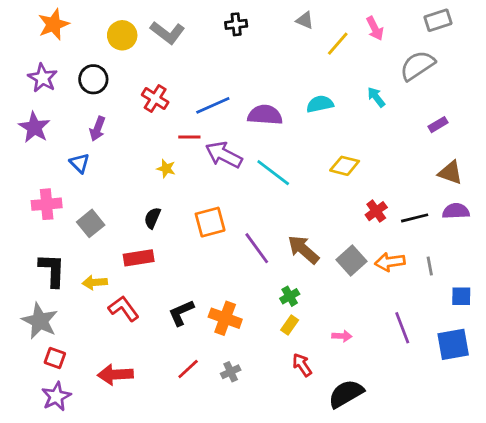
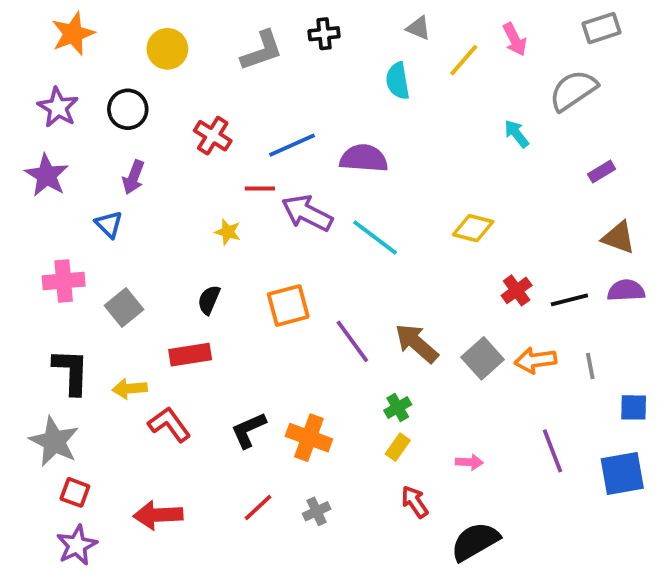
gray L-shape: (167, 33) -> (262, 51), moved, turned -56
cyan semicircle: (320, 104) -> (398, 81), moved, turned -88

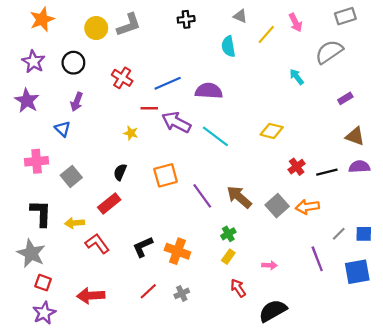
gray L-shape: (262, 51) -> (129, 25), moved
red rectangle: (190, 355) -> (109, 204), turned -30
gray line: (590, 366) -> (339, 234), moved, turned 56

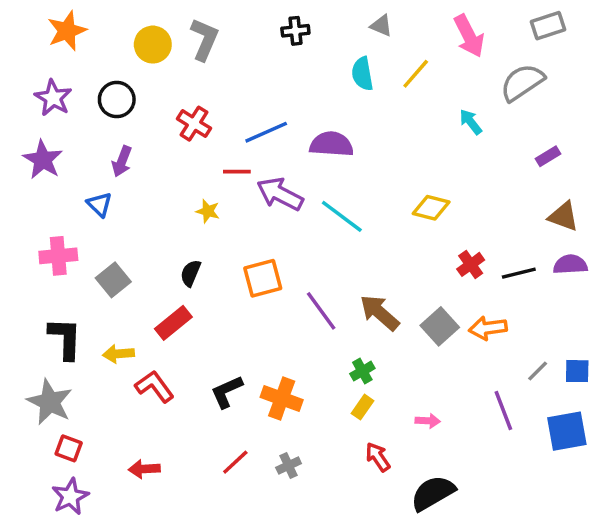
pink arrow: (295, 23) -> (469, 36), size x1.4
gray L-shape: (129, 25) -> (204, 39), turned -48
yellow line: (266, 35) -> (416, 74), moved
red arrow: (91, 296) -> (144, 469), size x0.7

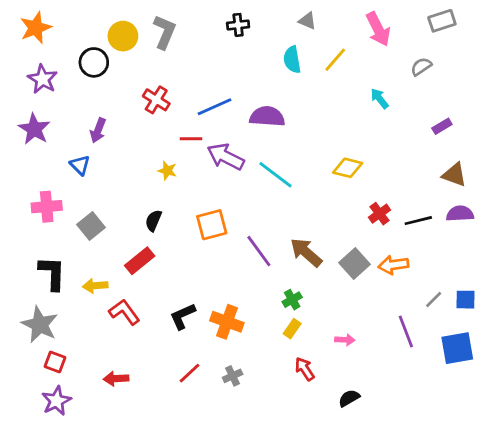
orange star: (67, 31) -> (36, 28), moved
gray semicircle: (522, 82) -> (421, 67), size x0.6
black circle: (117, 100) -> (94, 62), moved
black semicircle: (433, 493) -> (349, 398), size x0.6

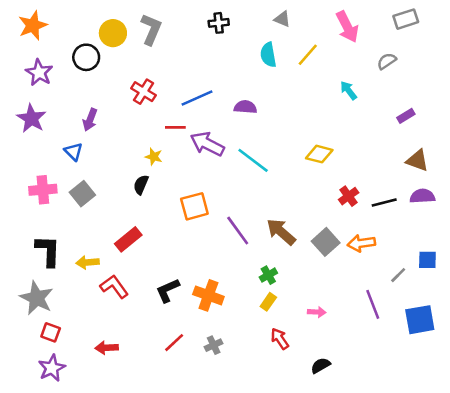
purple semicircle: (267, 117) -> (245, 107), size x0.7
black semicircle: (153, 221) -> (141, 185), moved
gray square: (91, 226) -> (82, 194), moved
blue square: (466, 300) -> (427, 260), moved

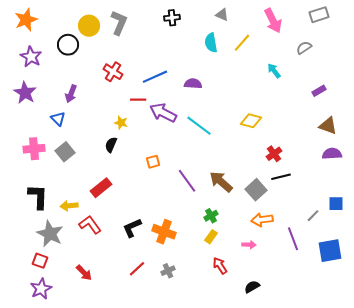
black line: (384, 202) -> (281, 177), moved
orange square: (194, 206) -> (153, 162), size x0.6
orange arrow: (361, 243) -> (262, 220), moved
gray star: (37, 298) -> (50, 234), moved
red arrow: (107, 348) -> (84, 273), turned -132

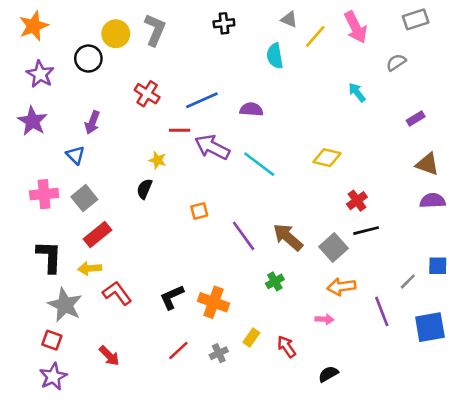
yellow line: (242, 43) -> (315, 36), moved
red rectangle: (101, 188) -> (98, 235), moved
yellow rectangle: (211, 237) -> (251, 337), moved

